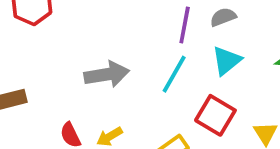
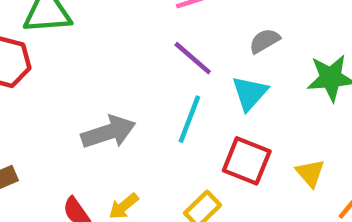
gray semicircle: (223, 17) -> (265, 41), moved
purple line: (185, 25) -> (193, 58), turned -51

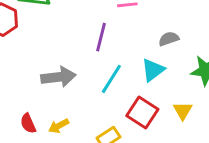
purple line: (193, 58) -> (101, 37), moved, turned 52
yellow triangle: (310, 173) -> (183, 111), moved

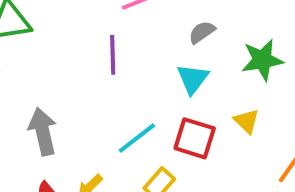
gray arrow: (58, 77) -> (43, 132), moved, turned -80
cyan line: (111, 79) -> (137, 138), moved, turned 36

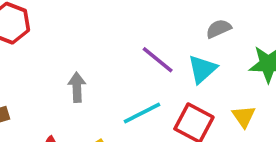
purple line: (113, 55) -> (158, 60), moved, turned -60
gray arrow: (43, 132) -> (77, 87), moved, size x0.7

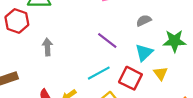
cyan triangle: (202, 69) -> (144, 53), moved
gray arrow: (77, 87) -> (47, 47), moved

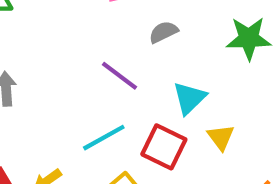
gray semicircle: (144, 21) -> (163, 32), moved
green star: (174, 41) -> (249, 38), moved

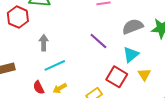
gray semicircle: (163, 32) -> (133, 26), moved, size x1.5
cyan line: (104, 138) -> (55, 65), moved

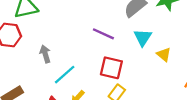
red square: (117, 77) -> (111, 68), moved

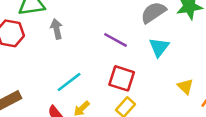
gray arrow: (45, 54) -> (57, 29), moved
yellow triangle: (164, 54) -> (185, 86), moved

